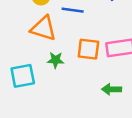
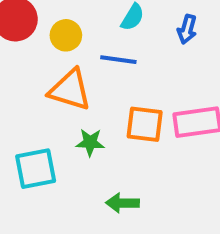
green arrow: (112, 89) -> (122, 203), moved

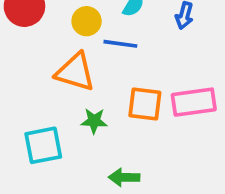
yellow circle: (66, 35) -> (87, 21), moved

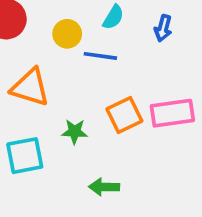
orange triangle: (75, 72) -> (30, 87), moved
orange square: (145, 104) -> (124, 115), turned -33

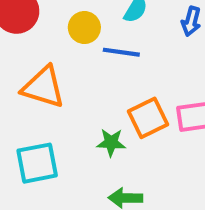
green star: (75, 132) -> (111, 143), moved

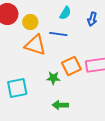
yellow circle: (84, 28) -> (30, 22), moved
orange triangle: (43, 87) -> (35, 45), moved

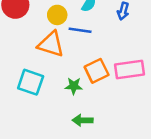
yellow circle: (30, 22) -> (57, 15), moved
cyan square: (17, 88) -> (31, 82), moved, turned 30

